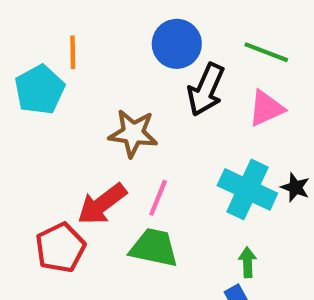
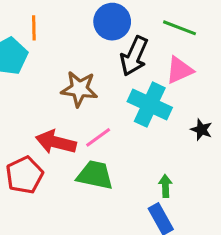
cyan cross: (247, 189) -> (150, 105), moved
pink line: (158, 198) -> (98, 137), turned 32
red arrow: (102, 204) -> (56, 142), turned 51

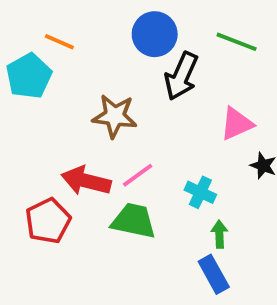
orange line: (34, 28) -> (59, 42), turned -65
pink triangle: (180, 70) -> (237, 124), moved
cyan cross: (150, 105) -> (200, 192), moved, size x0.6

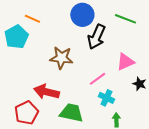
pink line: (138, 175) -> (97, 79), moved

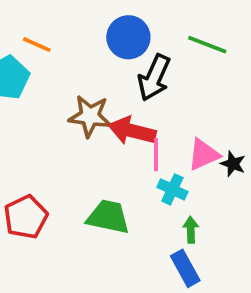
pink triangle: (125, 62) -> (204, 155), moved
pink line: (97, 79) -> (156, 155), turned -54
red arrow: (46, 92) -> (132, 131), moved

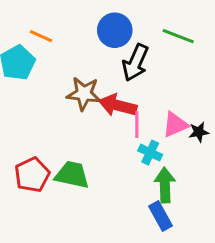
black star: (233, 164) -> (199, 132), turned -30
green trapezoid: (108, 217) -> (72, 175), moved
green arrow: (191, 230) -> (165, 185), size x1.6

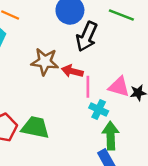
red arrow: (118, 105) -> (72, 71), size x0.7
pink triangle: (175, 125) -> (119, 87), turned 40

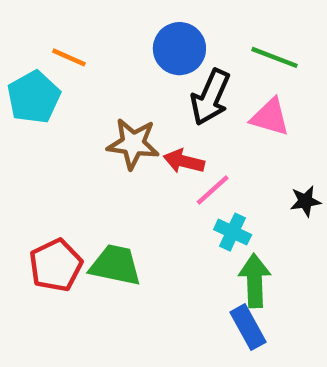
pink line: (88, 87) -> (213, 190), turned 48
pink triangle: (119, 87) -> (270, 117), moved

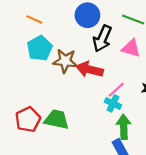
cyan pentagon: (34, 97) -> (40, 48), moved
red arrow: (184, 161) -> (90, 69), size x1.4
pink line: (213, 190) -> (116, 90), moved

